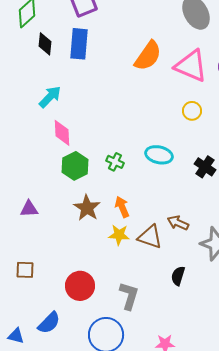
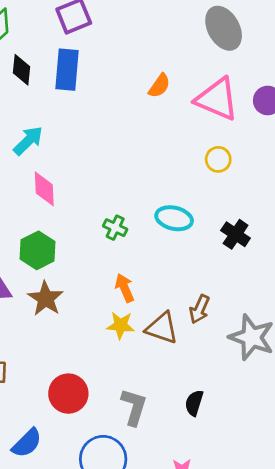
orange semicircle: (148, 56) -> (159, 86), size x0.6
green hexagon: (75, 166) -> (38, 250), moved
brown star: (87, 208) -> (46, 299), moved
brown arrow: (178, 223) -> (199, 309), turned -90
black semicircle: (178, 276) -> (194, 403), moved

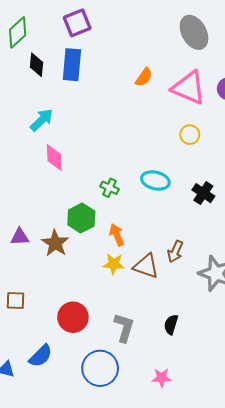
green hexagon: (38, 250) -> (81, 218), moved

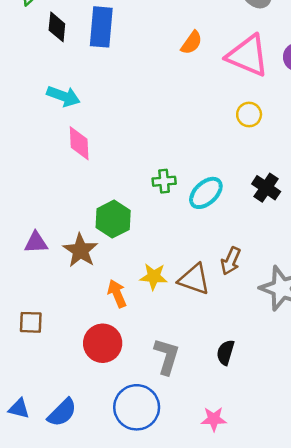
cyan arrow: (42, 120) -> (63, 96), turned 65
cyan ellipse: (155, 181) -> (206, 193), moved, turned -56
green cross: (109, 188) -> (164, 181), moved, turned -30
orange arrow: (117, 235) -> (117, 294), moved
blue semicircle: (41, 356) -> (62, 413), moved

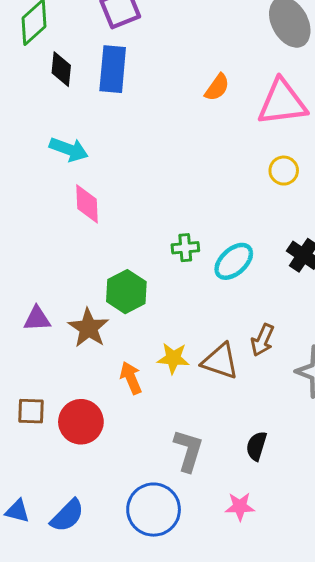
pink triangle: (248, 56) -> (282, 102), turned -30
red circle: (103, 343) -> (81, 422), moved
pink star: (214, 419) -> (240, 507), moved

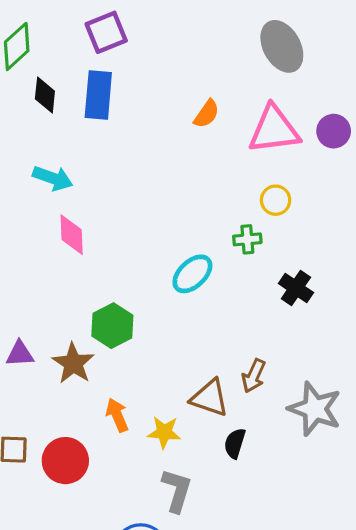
green cross: (185, 248) -> (247, 239), moved
cyan ellipse: (234, 261) -> (192, 274), moved
yellow star: (173, 358) -> (164, 432), moved
black semicircle: (256, 446) -> (235, 443), moved

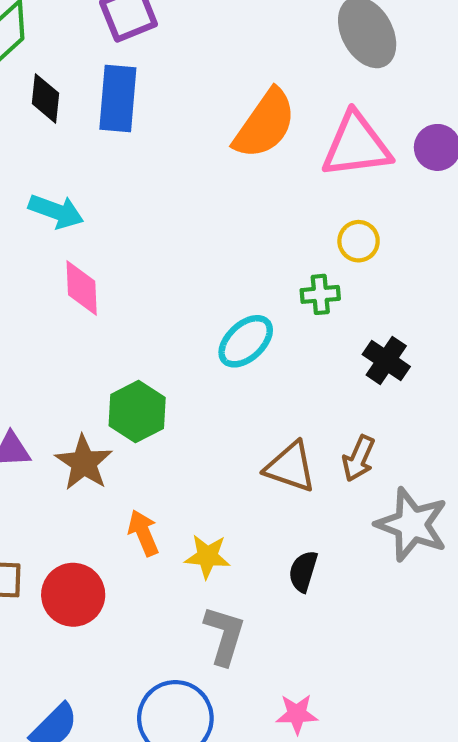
orange semicircle: (207, 114) -> (265, 124), size x1.8
brown arrow: (254, 376) -> (359, 458), moved
brown triangle: (210, 398) -> (290, 467), moved

